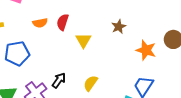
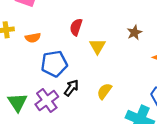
orange semicircle: (40, 23) -> (33, 38), moved
blue pentagon: (17, 53) -> (54, 64), moved

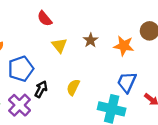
red semicircle: (76, 27) -> (45, 19), moved, turned -49
brown star: (134, 32) -> (91, 40), moved

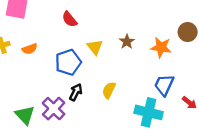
red semicircle: (45, 19) -> (70, 19), moved
blue pentagon: (21, 69) -> (68, 62), moved

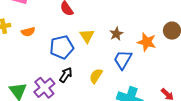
blue trapezoid: (164, 85) -> (123, 60), moved

